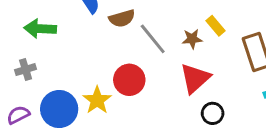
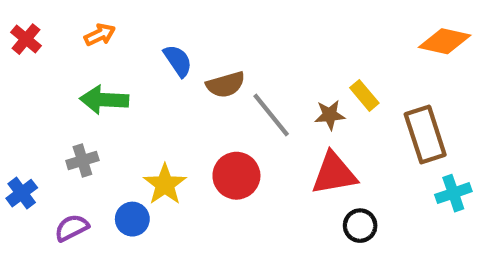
red triangle: (195, 78) -> (334, 174), turned 32
yellow star: (97, 100) -> (165, 184), moved
blue circle: (59, 109) -> (132, 219), size x0.6

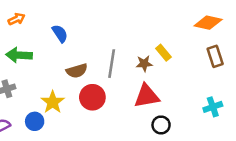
brown semicircle: (226, 85) -> (77, 71), moved
gray line: (271, 115) -> (112, 64), turned 48
brown rectangle: (425, 134) -> (215, 56), moved, size x0.7

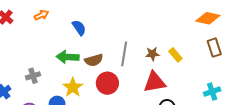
yellow rectangle: (163, 53) -> (175, 55), moved
green arrow: (19, 55) -> (68, 57), moved

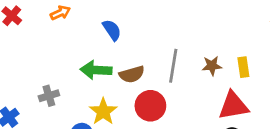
yellow rectangle: (175, 55) -> (243, 67), turned 32
red triangle: (155, 82) -> (233, 106), moved

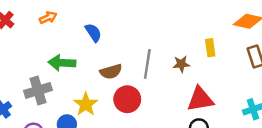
yellow rectangle: (243, 67) -> (210, 48), moved
green arrow: (96, 70) -> (62, 63), moved
gray cross: (49, 96) -> (38, 90), size x1.5

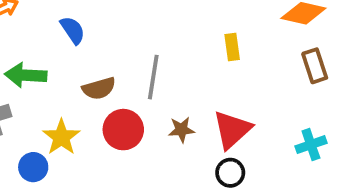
yellow rectangle: (210, 48) -> (232, 47), moved
brown star: (181, 64) -> (181, 130), moved
red triangle: (200, 99) -> (232, 130), turned -32

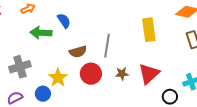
yellow rectangle: (232, 47) -> (149, 30), size x1.6
green arrow: (26, 75) -> (41, 33), moved
black circle: (230, 173) -> (170, 97), moved

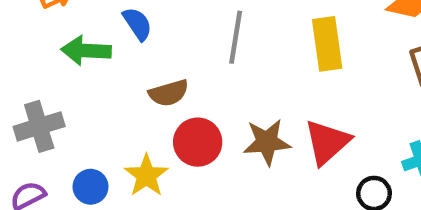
gray line: (107, 46) -> (236, 37), moved
brown star: (122, 74) -> (267, 142), size x1.5
yellow star: (58, 78) -> (146, 176), moved

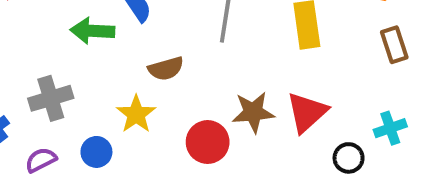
red circle: (198, 142) -> (208, 142), moved
yellow star: (146, 176) -> (136, 114), moved

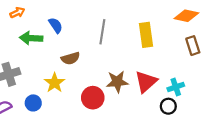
cyan cross: (390, 128) -> (176, 87), moved

